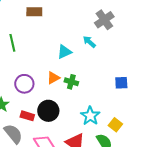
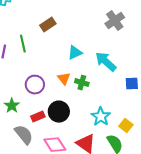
brown rectangle: (34, 12) -> (48, 25), moved, turned -35
cyan arrow: (89, 42) -> (106, 62), moved, size x1.6
orange triangle: (53, 78) -> (64, 79), turned -40
red rectangle: (27, 116) -> (38, 117), turned -40

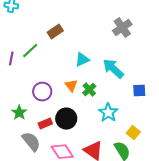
green line: (23, 44) -> (30, 51), turned 60
green cross: (82, 83) -> (89, 90), turned 32
cyan star: (101, 117) -> (108, 113), moved

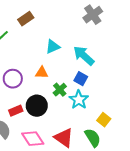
orange triangle: (71, 86) -> (42, 73), turned -48
green cross: (89, 90) -> (60, 90), moved
blue square: (139, 91) -> (81, 79), moved, turned 32

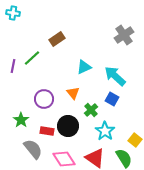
orange triangle: (42, 73) -> (73, 93), turned 48
cyan star: (79, 100) -> (105, 131), moved
red rectangle: (16, 111) -> (47, 131), turned 32

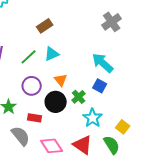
green line: (32, 58) -> (29, 57), moved
cyan triangle: (84, 67) -> (52, 54), moved
black circle: (68, 126) -> (56, 102), moved

